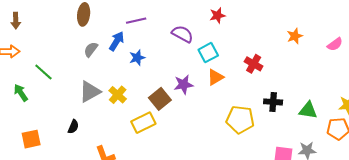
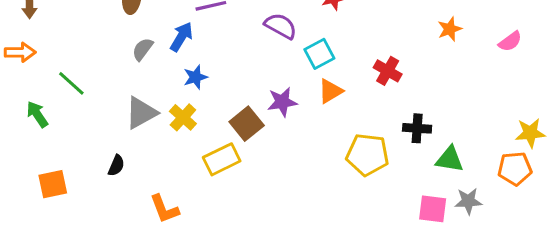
blue star: (137, 58) -> (195, 77), moved
green triangle: (308, 110) -> (450, 159), moved

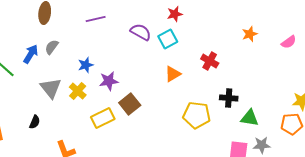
blue arrow: (181, 37) -> (31, 54), moved
cyan square: (319, 54) -> (168, 39), moved
purple star: (282, 102) -> (109, 81), moved
gray triangle: (141, 113) -> (51, 88), turned -40
brown square: (247, 124) -> (130, 104), moved

